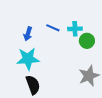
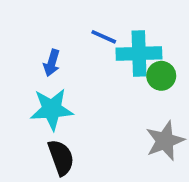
blue line: (53, 28) -> (104, 37), moved
cyan cross: (75, 29) -> (139, 54), size x1.6

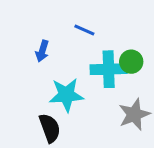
cyan cross: (139, 54) -> (109, 69), moved
cyan star: (52, 109) -> (66, 95), moved

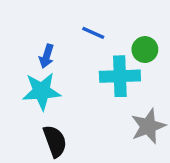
green circle: (131, 62) -> (145, 50), moved
cyan star: (66, 95) -> (42, 91), moved

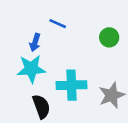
blue line: (93, 33) -> (58, 24), moved
cyan cross: (120, 76) -> (71, 85), moved

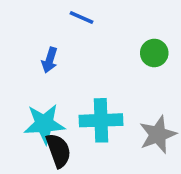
blue line: (58, 24) -> (82, 18), moved
cyan star: (31, 69) -> (44, 124), moved

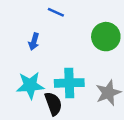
green circle: (154, 53) -> (106, 37), size x1.5
black semicircle: (58, 150) -> (53, 104), moved

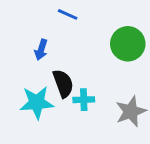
cyan cross: (69, 83) -> (84, 100), size x0.6
black semicircle: (53, 104) -> (63, 83), moved

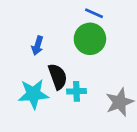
blue line: (68, 14) -> (94, 13), moved
green circle: (128, 44) -> (90, 39), moved

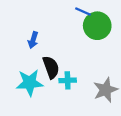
green circle: (90, 39) -> (97, 26), moved

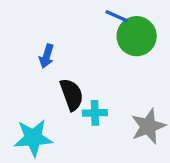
cyan star: (30, 83) -> (33, 138), moved

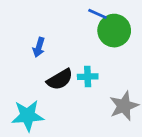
black semicircle: (72, 95) -> (60, 79), turned 80
cyan cross: (95, 113) -> (88, 77), moved

